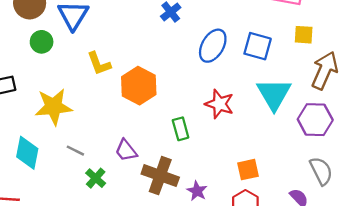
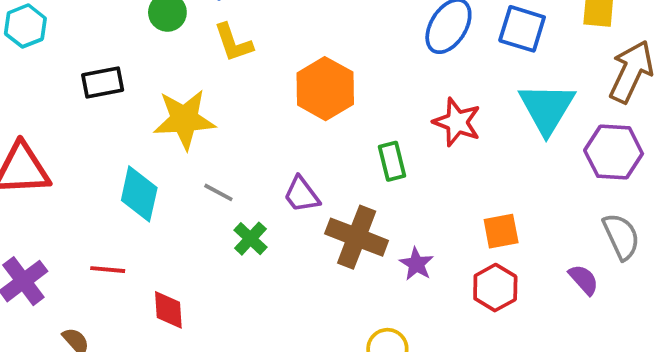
yellow L-shape: (99, 64) -> (233, 43), moved

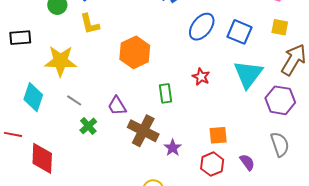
red star: (457, 122) -> (201, 77), size x0.7
purple semicircle: (584, 280) -> (247, 162), moved
red diamond: (168, 310) -> (42, 158), size x1.5

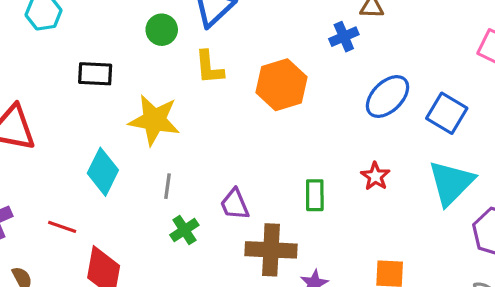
orange hexagon: (135, 52) -> (281, 85), moved
gray line: (74, 100) -> (167, 186), turned 56
brown cross: (143, 131) -> (271, 250), turned -32

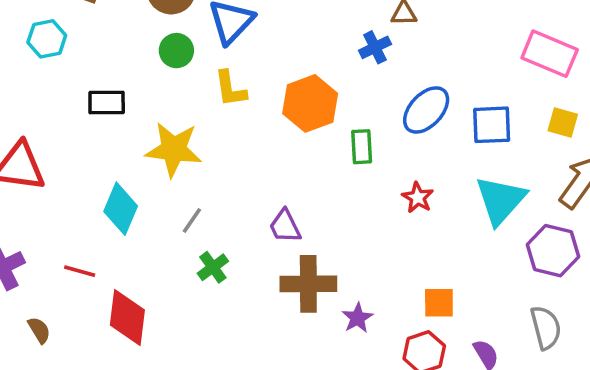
blue square: (447, 113) -> (492, 125), turned -30
gray line: (167, 186) -> (192, 221), turned 30
green rectangle: (315, 195) -> (362, 147), moved
purple trapezoid: (235, 204) -> (285, 226), moved

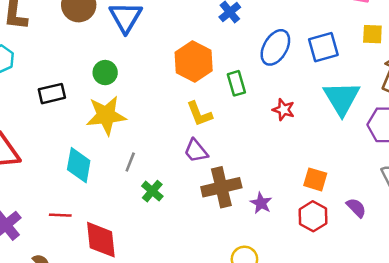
green circle: (176, 51) -> (105, 73), moved
yellow L-shape: (230, 89) -> (199, 114), moved
orange square: (439, 303) -> (315, 179), turned 30

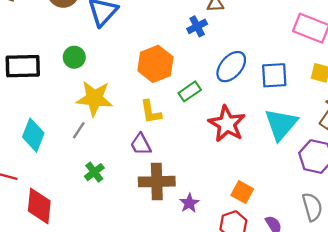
green rectangle: (236, 83) -> (190, 91), turned 60
black rectangle: (52, 94) -> (23, 66), size x1.4
red star: (284, 110) -> (227, 124), size x1.8
yellow star: (106, 115) -> (94, 98), moved
gray line: (130, 162) -> (79, 130), moved

